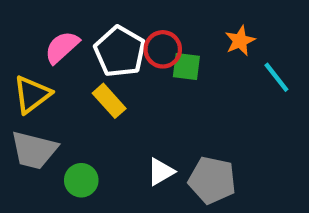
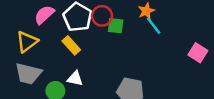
cyan line: (276, 77) -> (154, 26), moved
white triangle: (161, 172) -> (75, 79), moved, turned 42

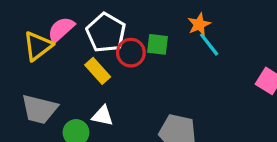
red circle: (102, 16) -> (131, 53), moved
yellow triangle: (27, 42) -> (38, 46), moved

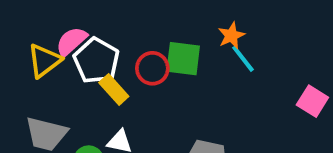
white pentagon: (106, 33) -> (96, 61), moved
green square: (157, 44) -> (183, 59), size x1.4

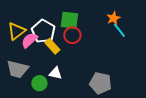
pink semicircle: (71, 41) -> (29, 40), moved
green square: (183, 59) -> (69, 20), moved

